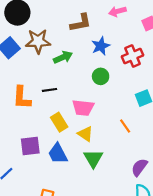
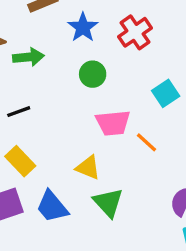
green arrow: (63, 57) -> (28, 57), turned 30
pink trapezoid: (83, 108) -> (113, 123), moved
yellow rectangle: (59, 122) -> (20, 161), moved

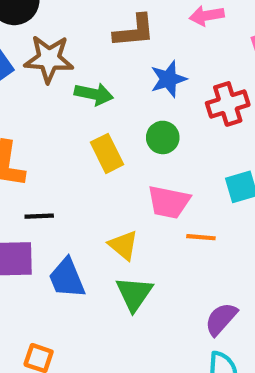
black line: (19, 112) -> (39, 216), moved
orange line: (146, 142) -> (201, 237), turned -55
yellow rectangle: (20, 161) -> (107, 153), moved

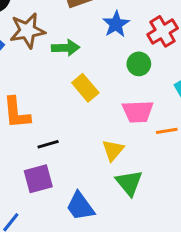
green circle: (163, 137) -> (139, 64), moved
yellow triangle: (123, 245) -> (113, 150), turned 45
blue trapezoid: (67, 278) -> (80, 206), moved

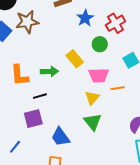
green arrow: (66, 48) -> (49, 71), moved
yellow rectangle: (85, 88) -> (75, 59), moved
yellow triangle: (113, 150) -> (92, 98), moved

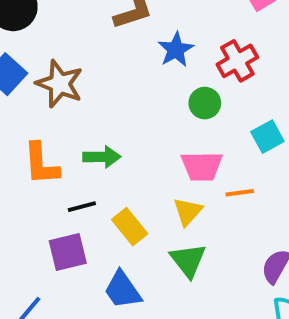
brown star: (27, 22) -> (60, 84), moved, turned 30
yellow rectangle: (75, 59) -> (130, 227), moved

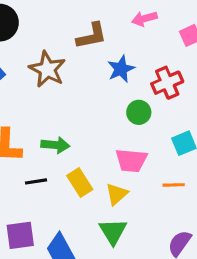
brown star: (60, 84) -> (47, 69), moved
orange line: (240, 193) -> (174, 185), moved
yellow rectangle: (130, 227) -> (80, 182), moved
purple square: (68, 252) -> (20, 235), moved

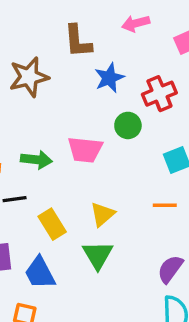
brown L-shape: (92, 36) -> (78, 41), turned 96
brown star: (47, 69) -> (29, 77), turned 30
pink trapezoid: (131, 160) -> (85, 150), moved
yellow rectangle: (80, 182) -> (52, 224), moved

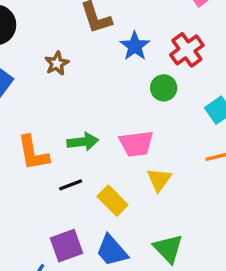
brown star: (29, 77) -> (57, 63), size x0.6
pink trapezoid: (85, 150) -> (136, 144), moved
green triangle: (98, 255) -> (168, 249), moved

